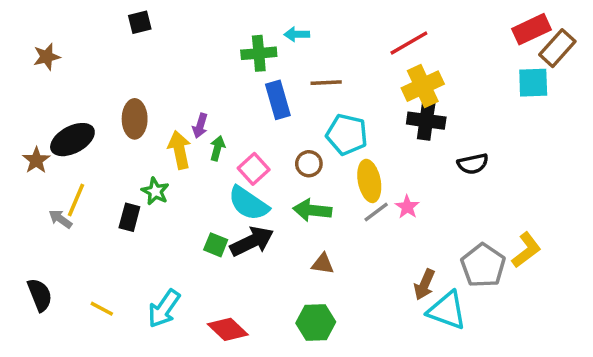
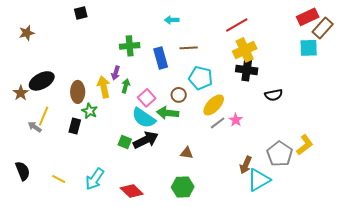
green cross: (259, 53) -> (130, 46), moved
brown ellipse: (135, 119) -> (78, 92), moved
yellow ellipse: (369, 181) -> (214, 105), turned 55
green arrow: (312, 210) -> (168, 113), moved
cyan triangle: (447, 310) -> (259, 180), turned -50

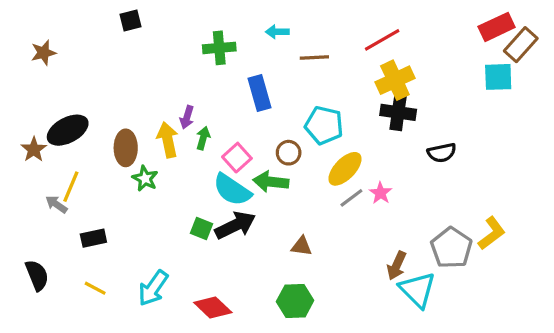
green cross: (130, 46) -> (219, 48), moved
brown line: (189, 48) -> (314, 58), moved
black rectangle: (75, 126) -> (93, 238), moved, turned 63
cyan triangle: (259, 180) -> (418, 290), turned -45

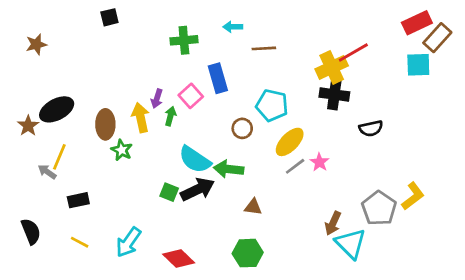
red line: (382, 40) -> (353, 53), moved
pink square: (237, 158) -> (191, 96), moved
green arrow: (271, 182) -> (229, 169), moved

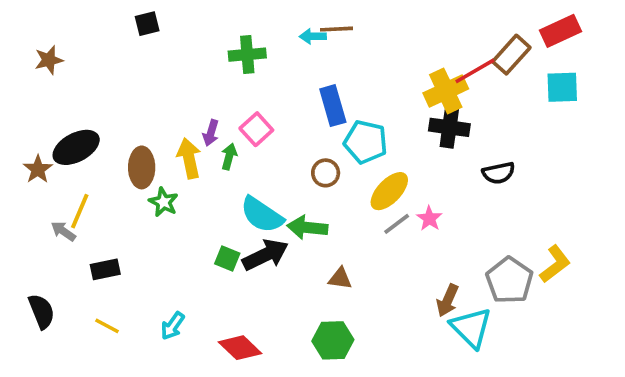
brown rectangle: (437, 38) -> (511, 55), moved
brown line: (264, 48) -> (336, 29), moved
blue rectangle: (218, 78) -> (333, 106), moved
cyan arrow: (128, 242) -> (173, 326), size x0.7

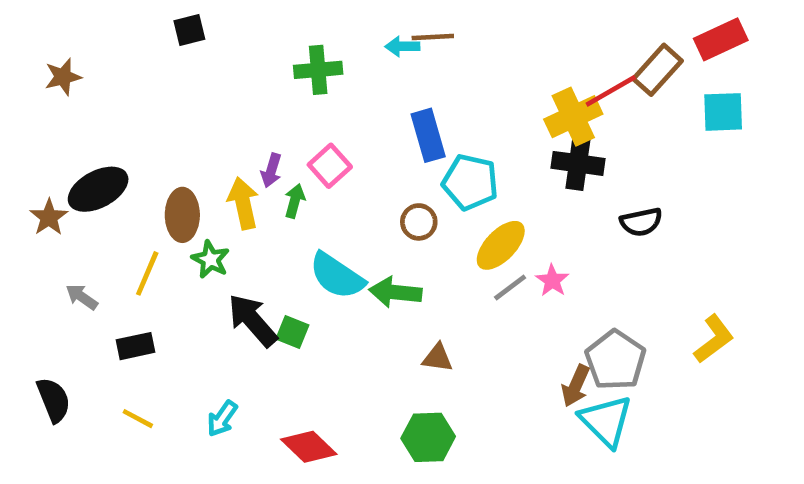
yellow line: (80, 211) -> (147, 273), moved
black arrow: (265, 255) -> (253, 320), moved, turned -105
gray pentagon: (509, 280) -> (615, 360), moved

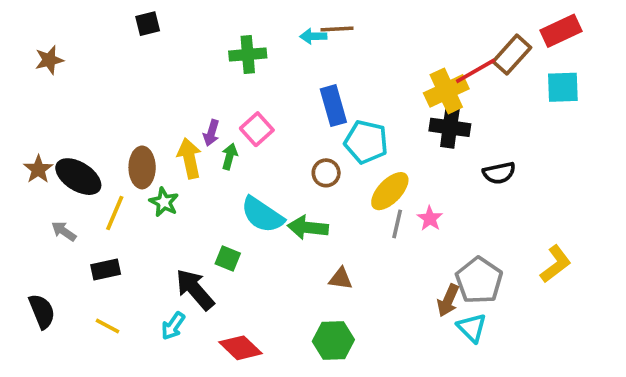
black ellipse: (98, 189) -> (78, 177), moved, turned 60
gray line: (510, 288) -> (397, 224), turned -40
black arrow: (253, 320) -> (195, 289), moved
cyan triangle: (606, 421) -> (472, 328), size x0.7

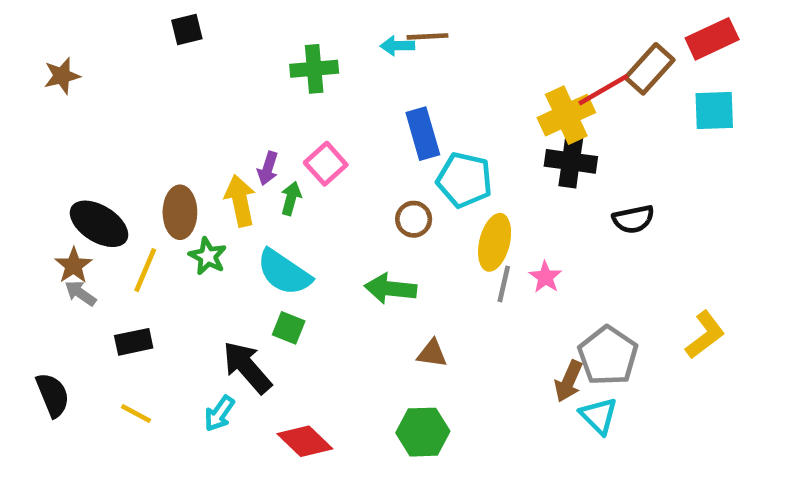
brown star: (38, 169) -> (74, 265), moved
yellow ellipse: (390, 191) -> (495, 242), turned -30
cyan semicircle: (262, 215) -> (284, 272), moved

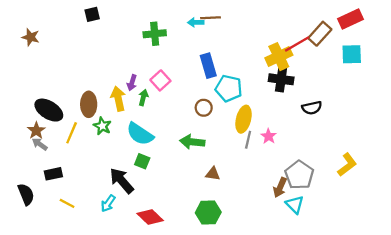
brown star: (62, 76) -> (31, 37), turned 30
black rectangle: (134, 342) -> (53, 174), moved

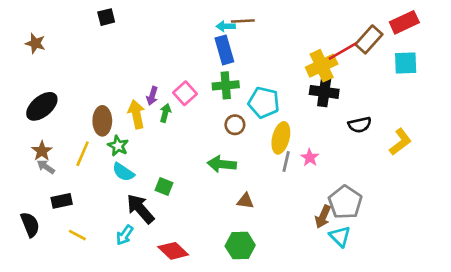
green cross: (155, 34) -> (226, 85), moved
blue rectangle: (208, 66) -> (224, 50), moved
black ellipse: (49, 110) -> (42, 106), moved, turned -72
cyan semicircle: (140, 134) -> (123, 172), moved, size x0.7
yellow L-shape: (347, 165) -> (400, 142), moved

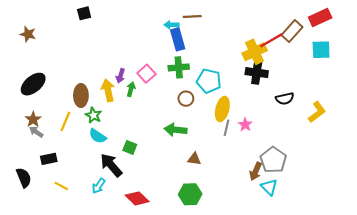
cyan arrow: (226, 26) -> (171, 25), moved

